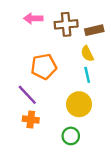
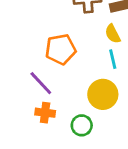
green circle: (71, 136) -> (82, 125), moved

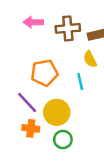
cyan line: (113, 59) -> (80, 81), moved
yellow circle: (103, 94) -> (57, 112), moved

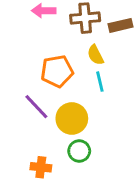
yellow semicircle: (90, 59) -> (95, 55), moved
orange cross: (31, 128) -> (41, 167), moved

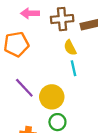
orange pentagon: (57, 71) -> (16, 44), moved

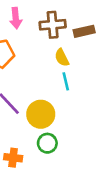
pink arrow: (30, 13) -> (16, 18), turned -96

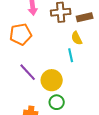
yellow semicircle: (62, 58) -> (77, 38), moved

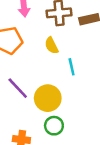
yellow semicircle: (77, 38) -> (51, 46), moved

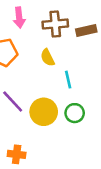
green circle: (54, 126) -> (75, 113), moved

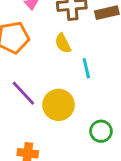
green circle: (75, 113) -> (101, 131), moved

